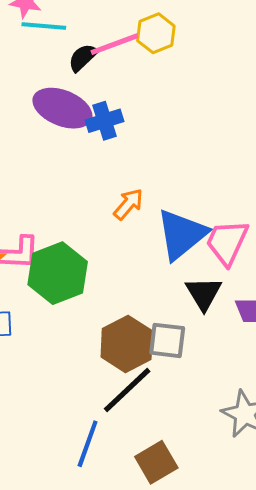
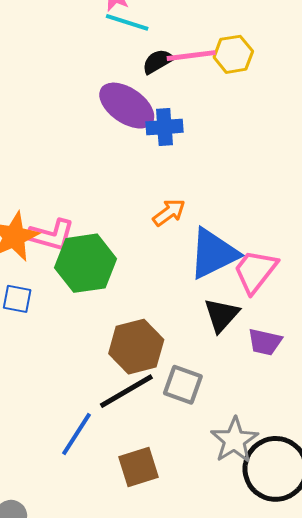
gray square: (167, 340) -> (183, 385), moved

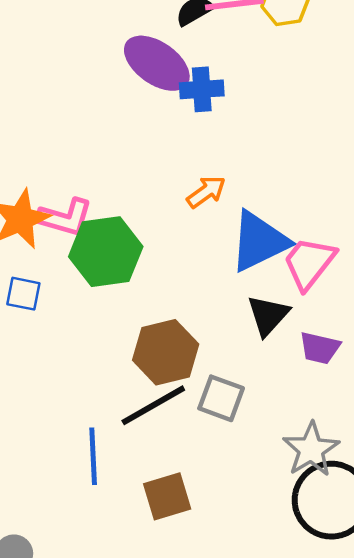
blue line: (76, 434) -> (93, 456), turned -36
gray star: (234, 440) -> (311, 449), moved

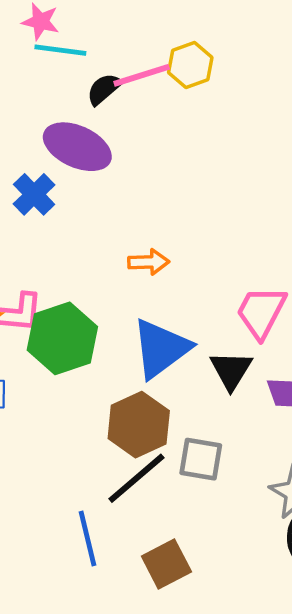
blue cross: (202, 89) -> (34, 194), moved, turned -30
orange arrow: (206, 192) -> (149, 262), turned 45
blue triangle: (259, 241) -> (161, 348), moved

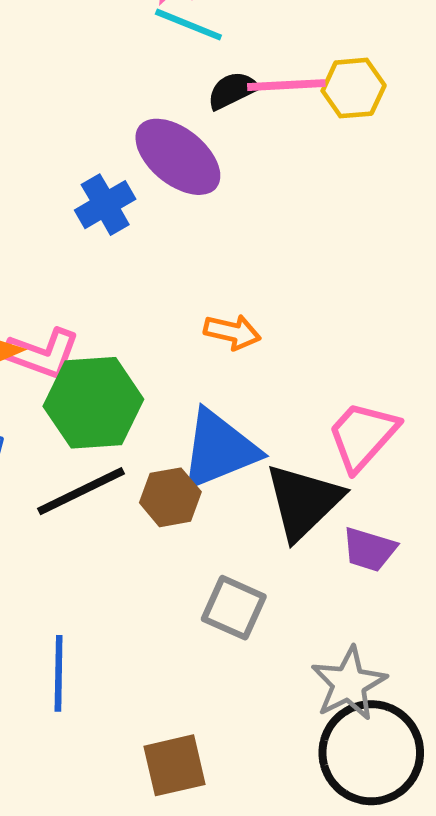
black triangle: (231, 370) -> (303, 501), size x1.4
brown hexagon: (139, 425) -> (170, 497), moved, size x0.7
black line: (136, 478) -> (81, 491), moved
brown square: (166, 564) -> (175, 765), moved

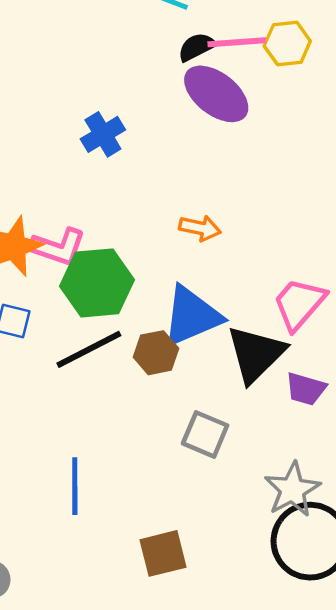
purple ellipse: (178, 157) -> (216, 94), moved

